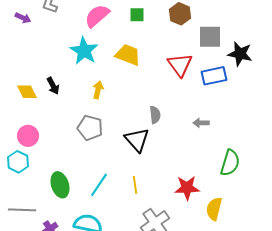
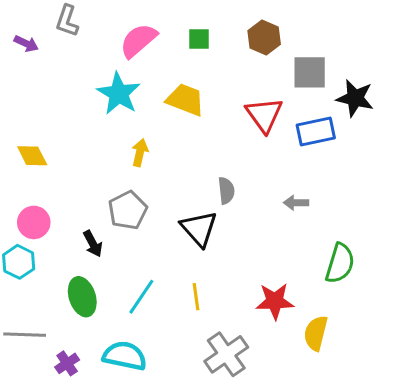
black arrow: (53, 86) -> (93, 244), moved
gray pentagon: (90, 128) -> (128, 210), turned 30

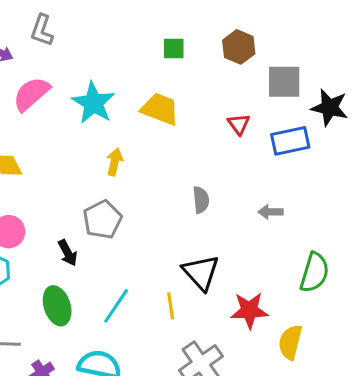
pink semicircle: (138, 41) -> (31, 94), moved
red triangle: (264, 115) -> (239, 124), size x0.6
black triangle: (199, 229) -> (201, 273), moved

